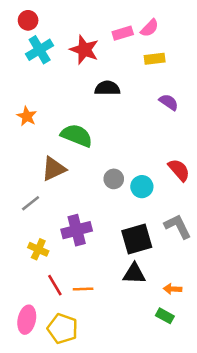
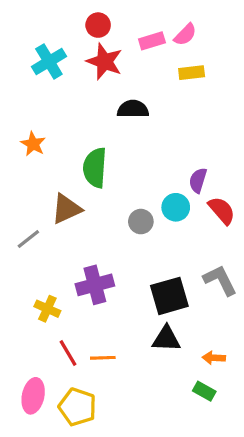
red circle: (28, 20) -> (98, 25), moved
purple semicircle: (169, 102) -> (198, 180), moved, turned -108
green semicircle: (77, 135) -> (95, 168), turned -108
cyan circle: (142, 187) -> (176, 207), moved
gray line: (31, 203) -> (28, 239), moved

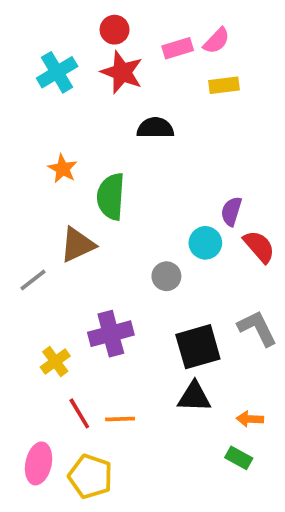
orange star: (33, 144) -> (63, 169), moved
gray circle: (141, 222) -> (166, 276), moved
yellow cross: (47, 309) -> (55, 361), turned 30

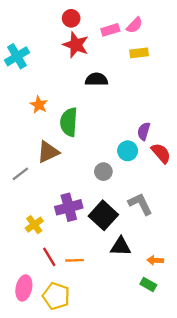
cyan cross: (57, 72) -> (17, 56), moved
gray L-shape: (257, 328) -> (140, 204), moved
black square: (198, 347) -> (103, 215), moved, turned -32

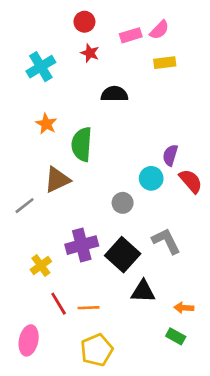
red star: (76, 45) -> (90, 53), size x0.6
cyan cross: (17, 56) -> (41, 67), moved
yellow pentagon: (56, 296) -> (97, 350), moved, turned 30

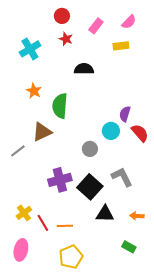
pink semicircle: (159, 30) -> (129, 22), moved
pink rectangle: (131, 35) -> (96, 26), turned -35
yellow cross: (41, 266) -> (24, 213), moved
orange arrow: (184, 308) -> (137, 216), moved

